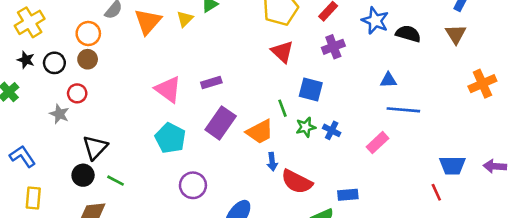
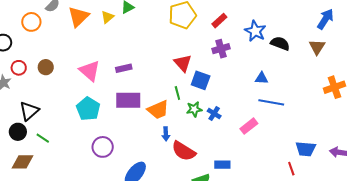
red triangle: (282, 52) -> (183, 63), moved
brown circle: (88, 59) -> (46, 67), moved
purple rectangle: (221, 123) -> (128, 100), turned 50

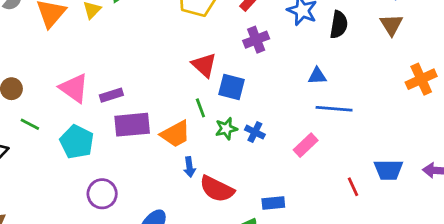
black semicircle: (280, 43) -> (339, 25), turned 84
purple rectangle: (124, 68) -> (111, 95), moved
green line: (43, 138) -> (30, 124), moved
red line: (291, 169) -> (353, 187), moved

